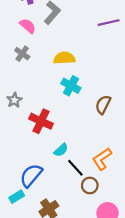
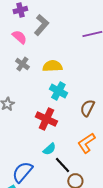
gray cross: (22, 54) -> (22, 64), moved
red cross: (41, 121) -> (46, 119), moved
orange L-shape: (102, 159) -> (86, 143), moved

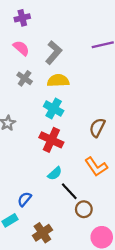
gray L-shape: (41, 25) -> (54, 53), moved
cyan cross: (58, 91) -> (54, 109), moved
orange L-shape: (86, 143) -> (96, 167), turned -90
blue semicircle: (22, 172) -> (25, 199), size x0.6

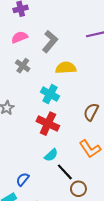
pink semicircle: (21, 48) -> (20, 37), turned -63
yellow semicircle: (58, 81) -> (66, 68), moved

